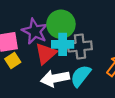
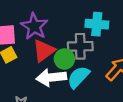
green circle: (61, 24) -> (64, 59), moved, size x0.7
cyan cross: (63, 44) -> (97, 24), moved

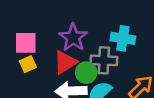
purple star: (34, 26) -> (73, 37), moved

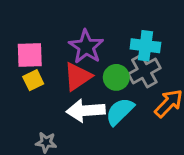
gray cross: (104, 60) -> (144, 71), moved, turned -30
green circle: (86, 73) -> (116, 77), moved

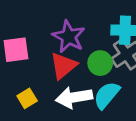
yellow square: (33, 80) -> (27, 98), moved

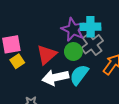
purple star: (69, 37) -> (73, 29), moved
yellow square: (27, 98) -> (17, 61), moved

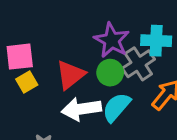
cyan cross: (91, 27) -> (156, 41), moved

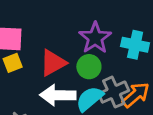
gray cross: (138, 64) -> (114, 92), moved

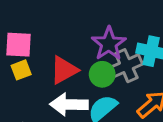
gray cross: (114, 92) -> (126, 66), moved

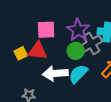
pink square: (18, 45) -> (46, 30), moved
red triangle: (64, 70) -> (38, 51), moved, turned 40

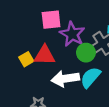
pink square: (46, 30) -> (51, 20), moved
purple star: (78, 30) -> (72, 34), moved

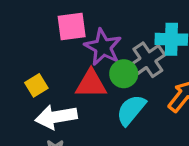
red triangle: (45, 55) -> (91, 84), moved
white arrow: (65, 79) -> (56, 117), moved

